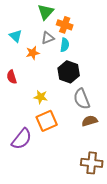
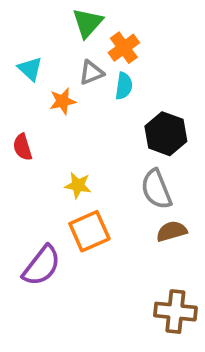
orange cross: (65, 25) -> (124, 48), turned 35
black hexagon: (69, 72) -> (166, 134), moved

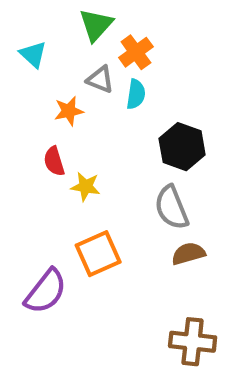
cyan triangle: (30, 69) -> (33, 54), moved
gray triangle: (91, 73) -> (100, 79), turned 44
red semicircle: (22, 147) -> (54, 161), moved
yellow star: (78, 185) -> (86, 186), moved

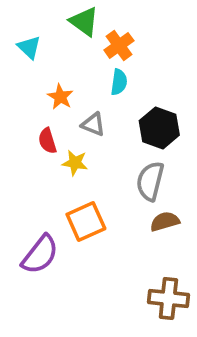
green triangle: (96, 25) -> (84, 22), turned -36
gray triangle: (100, 79) -> (93, 124), moved
orange star: (69, 111) -> (60, 97), turned -30
gray semicircle: (172, 207) -> (150, 181), turned 36

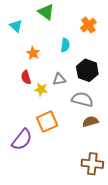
orange cross: (119, 45) -> (88, 25), moved
gray triangle: (93, 124) -> (59, 79), moved, turned -32
gray semicircle: (150, 181) -> (82, 99), turned 90

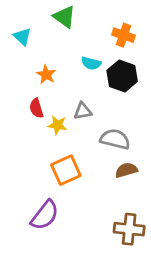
orange cross: (88, 25) -> (124, 35), turned -35
cyan semicircle: (65, 45) -> (91, 63), turned 96
black hexagon: (87, 70) -> (122, 76), moved
purple semicircle: (22, 140) -> (45, 215), moved

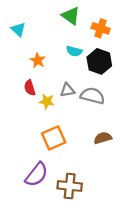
green triangle: (64, 17) -> (71, 16), moved
gray semicircle: (115, 139) -> (93, 96), moved
brown cross: (129, 229) -> (70, 186), moved

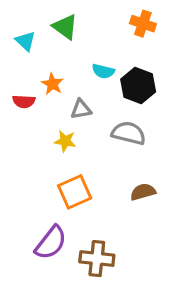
green triangle: (71, 16) -> (65, 27), moved
orange cross: (101, 28) -> (143, 24), moved
red semicircle: (30, 88) -> (24, 101), moved, turned -70
gray triangle: (67, 90) -> (81, 109), moved

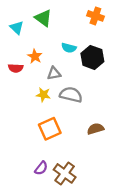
gray semicircle: (129, 133) -> (71, 95), moved
purple semicircle: (51, 243) -> (41, 168), moved, size x0.6
brown cross: (97, 259) -> (65, 173), turned 30

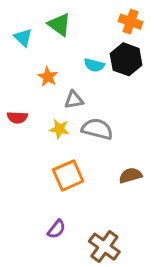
black hexagon: (92, 57) -> (126, 59), moved
red semicircle: (16, 68) -> (17, 117), moved
brown cross: (65, 173) -> (104, 247), moved

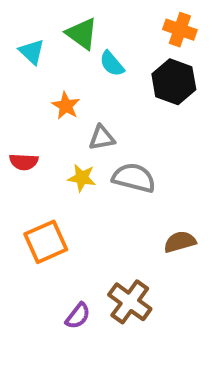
cyan semicircle: (94, 65) -> (112, 64), moved, turned 36
orange square: (68, 175) -> (46, 242), moved
brown cross: (104, 247) -> (130, 302), moved

